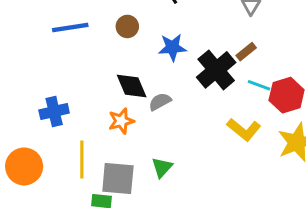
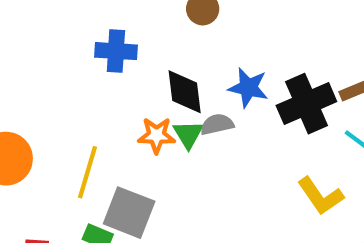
blue star: (172, 47) -> (248, 88), moved
blue cross: (54, 112) -> (116, 51), moved
green triangle: (162, 167) -> (188, 134), moved, turned -30

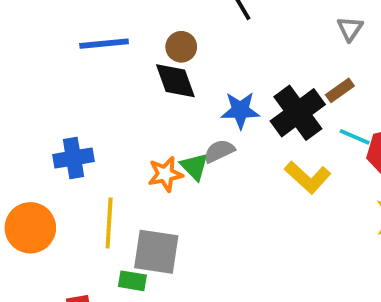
blue cross: (116, 51) -> (73, 158), moved
black diamond: (185, 92) -> (175, 81), moved
yellow L-shape: (321, 196) -> (308, 177), moved

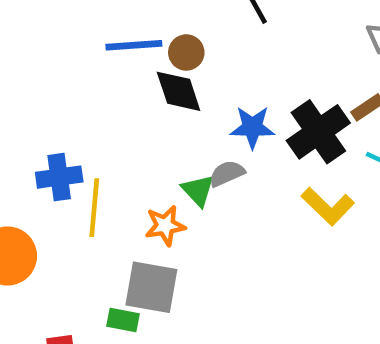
blue line: (104, 44) -> (134, 45), moved
orange star: (165, 174) -> (165, 226), moved
yellow line: (109, 223) -> (94, 208), moved

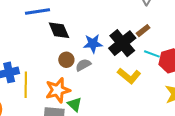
brown circle: (186, 52) -> (66, 60), moved
green triangle: (198, 190) -> (75, 104), moved
orange star: (165, 226) -> (58, 90), size x1.4

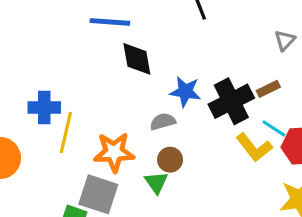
brown circle: (66, 60) -> (170, 160), moved
yellow L-shape: (129, 76) -> (254, 147), moved
green triangle: (75, 104) -> (156, 183), moved

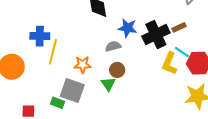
yellow L-shape: (254, 147) -> (169, 63), turned 60
orange star: (114, 152) -> (83, 65), size x0.7

